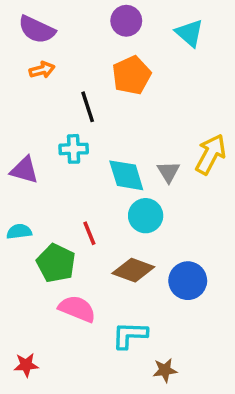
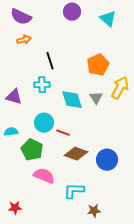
orange pentagon: (132, 75) -> (98, 65), moved
cyan circle: (146, 216) -> (44, 123), moved
red line: (89, 233) -> (63, 133), moved, turned -48

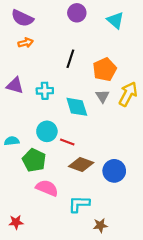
black line: (50, 61) -> (70, 59), moved, turned 36
purple triangle: (14, 97) -> (15, 85), moved
gray triangle: (96, 98) -> (102, 96), moved

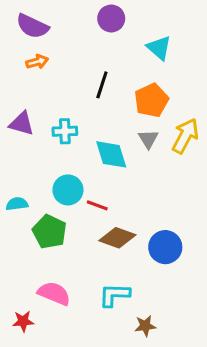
cyan triangle: (115, 20) -> (159, 48), moved
pink semicircle: (47, 188) -> (54, 293), moved

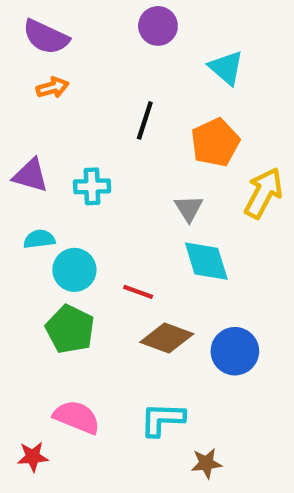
gray triangle: (148, 139) -> (189, 208), moved
cyan diamond: (111, 154) -> (206, 261), moved
cyan circle: (68, 190) -> (74, 270), moved
cyan semicircle: (17, 204) -> (39, 239), moved

